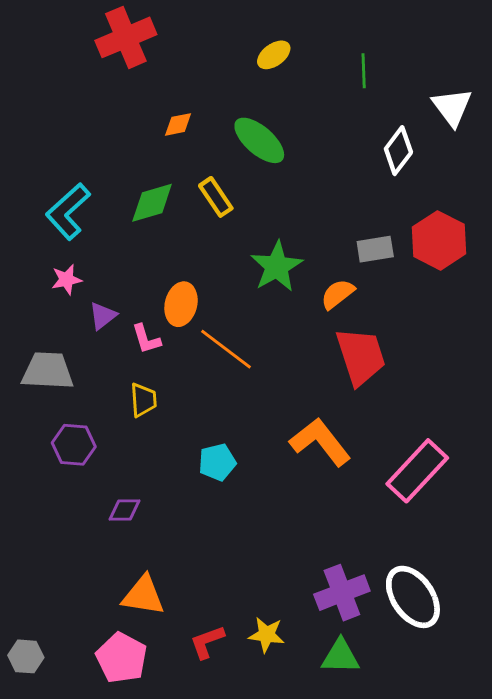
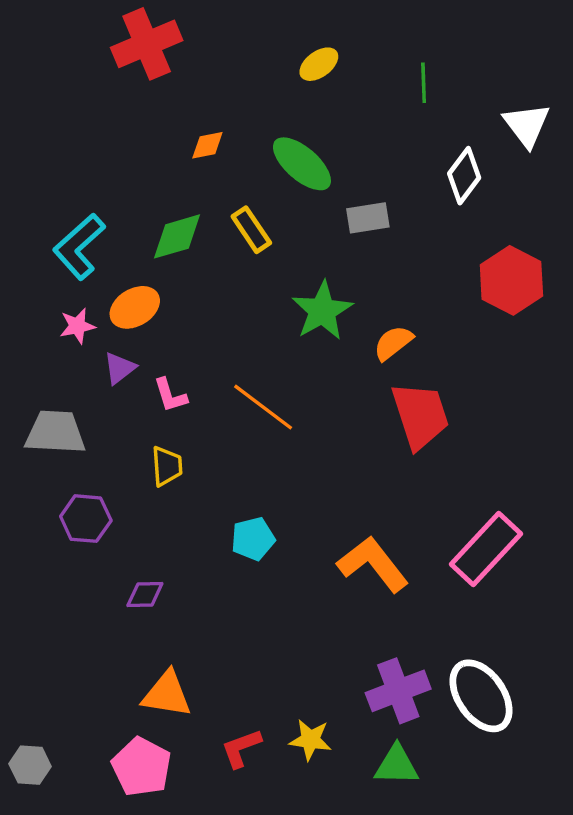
gray rectangle: (375, 249) -> (368, 218), moved
orange ellipse: (181, 304) -> (135, 307), moved, turned 45
orange L-shape: (320, 442) -> (373, 564), moved

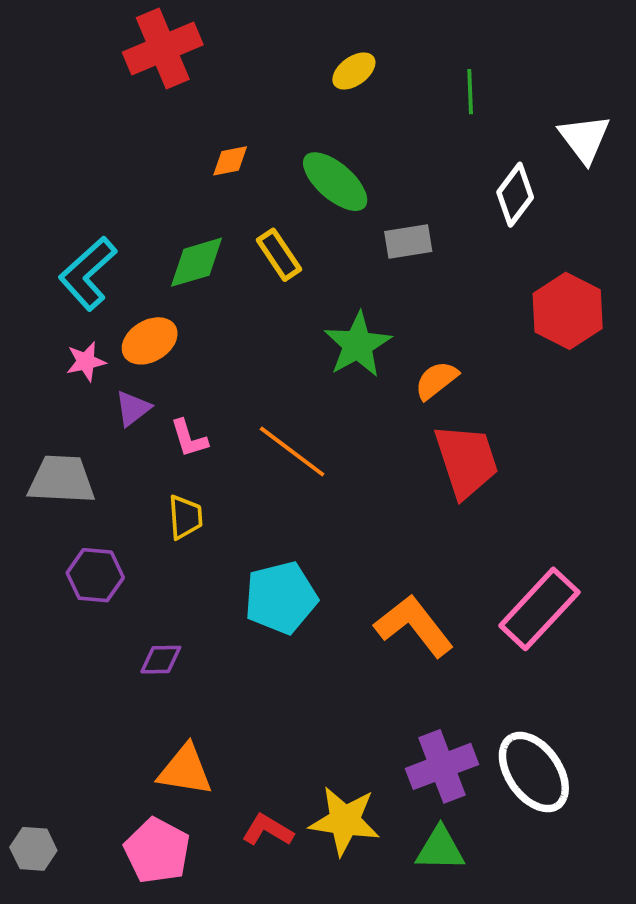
cyan pentagon: (253, 539) -> (281, 598), size x1.5
yellow star: (310, 740) -> (345, 821), size x1.5
red L-shape: (241, 748) -> (268, 830), turned 51

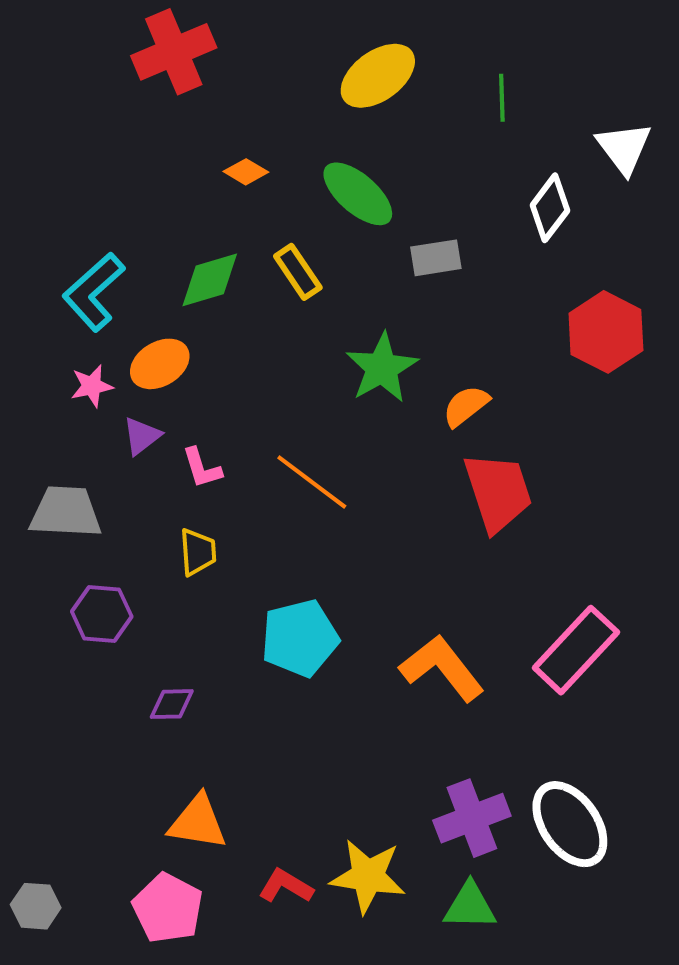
yellow ellipse: (354, 71) -> (378, 76), size x1.6
orange diamond: (230, 161) -> (246, 172), turned 42

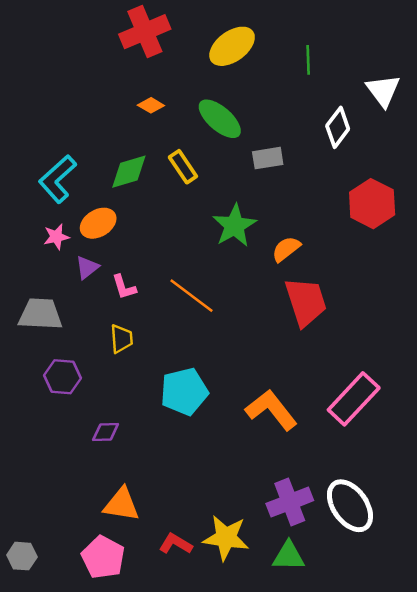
red cross: (174, 52) -> (145, 32), moved

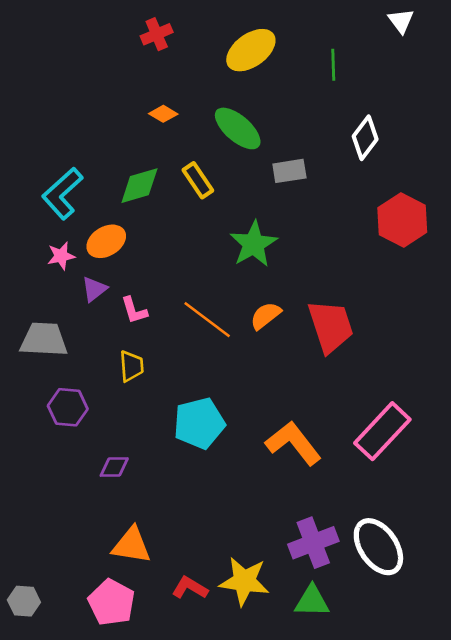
red cross: (145, 32) -> (157, 34), size x0.6
white triangle: (383, 91) -> (401, 21), moved, size x0.7
orange semicircle: (286, 249) -> (266, 316), moved

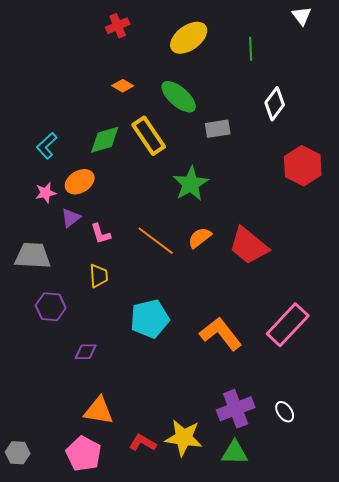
yellow rectangle: (198, 180) -> (149, 136), size x1.4
cyan L-shape: (62, 194) -> (47, 146), size x0.7
red trapezoid: (331, 326) -> (249, 246), turned 147
white ellipse: (378, 547) -> (285, 412), size x0.5

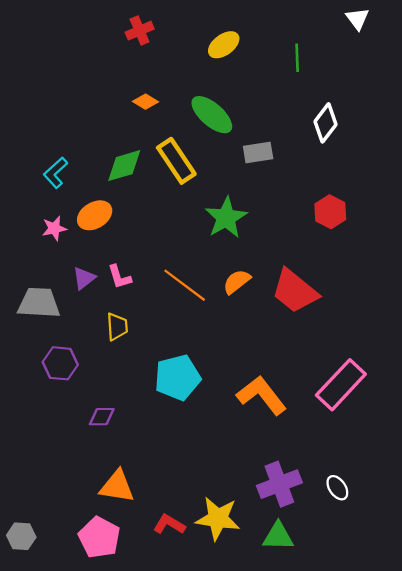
yellow ellipse: (189, 38) -> (224, 45), size x0.7
red hexagon: (303, 166) -> (330, 212), moved, size x0.7
purple triangle: (71, 218) -> (84, 278), moved

